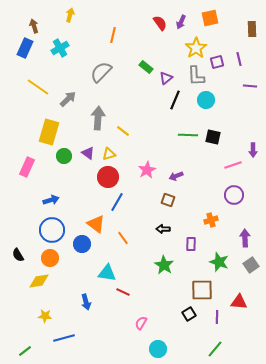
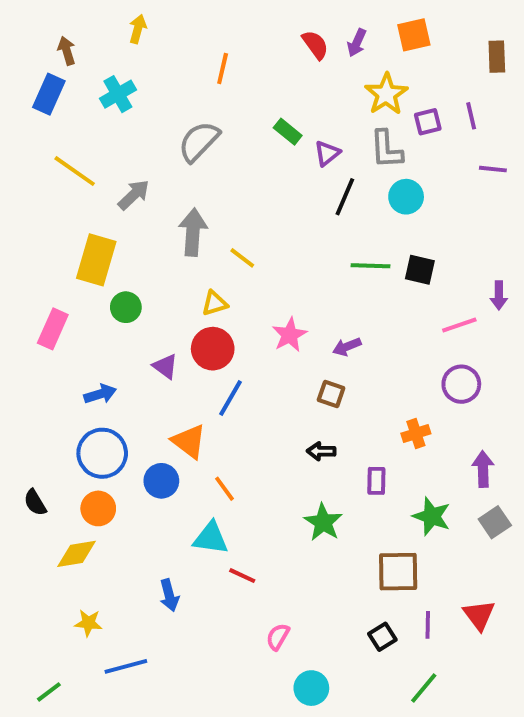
purple triangle: (88, 153) -> (165, 366), moved
orange line: (123, 238) -> (225, 489), moved
red triangle: (239, 302) -> (479, 615), moved, turned 48
black square: (189, 314) -> (382, 637), moved

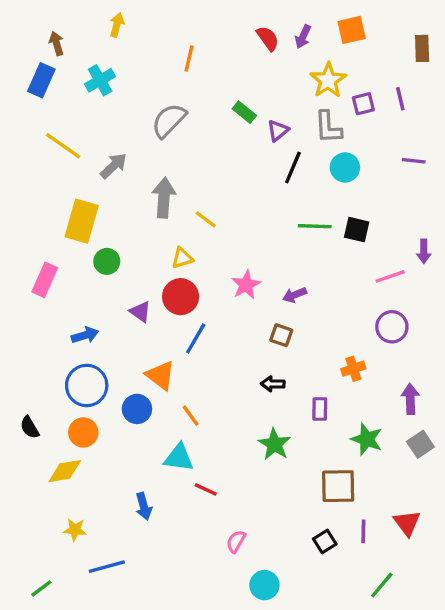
purple line: (493, 169) -> (414, 161), moved
green line: (424, 688) -> (382, 585), moved

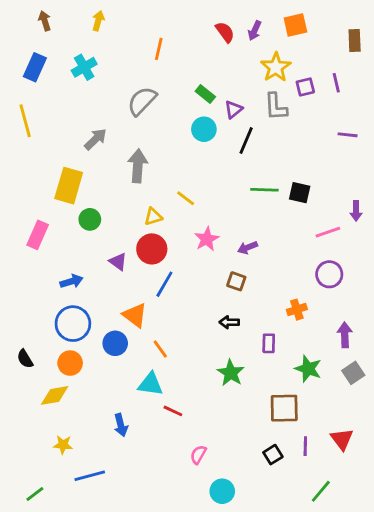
brown arrow: (56, 43) -> (45, 21), moved
yellow line: (63, 146) -> (25, 121), moved, turned 40
cyan circle: (345, 167) -> (204, 129), moved
yellow line: (206, 219) -> (186, 198), moved

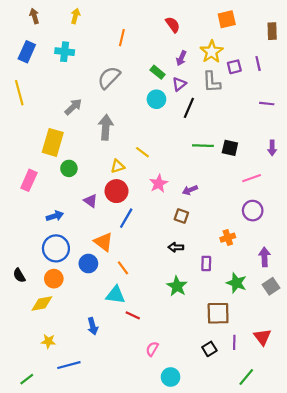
purple arrow: (255, 31) -> (181, 58), moved
cyan cross: (84, 67) -> (65, 52), turned 36
purple arrow: (356, 211) -> (272, 148), moved

